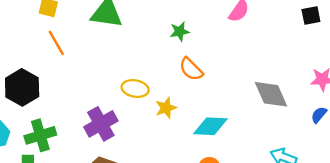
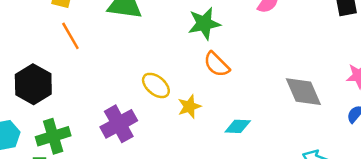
green star: (180, 31) -> (204, 24), size x1.5
yellow ellipse: (135, 89) -> (156, 85), turned 30
cyan diamond: (210, 126) -> (238, 126), size x0.7

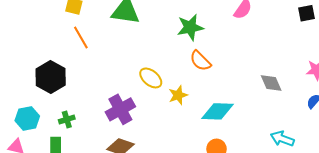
gray diamond: (303, 92) -> (271, 83), size x0.7
cyan diamond: (238, 126) -> (218, 111), size x1.5
green cross: (53, 136) -> (67, 119), size x0.6

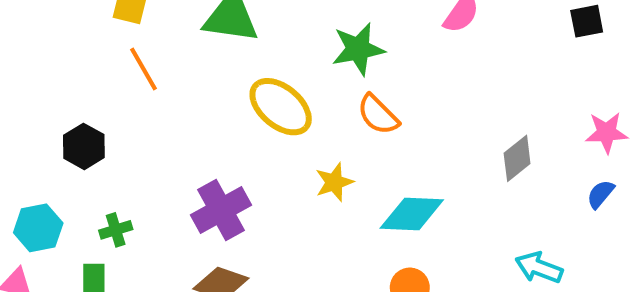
black hexagon: (51, 77) -> (84, 146), size x0.7
yellow ellipse: (151, 78) -> (281, 107), moved, size x1.4
gray diamond: (271, 83) -> (517, 158), turned 75

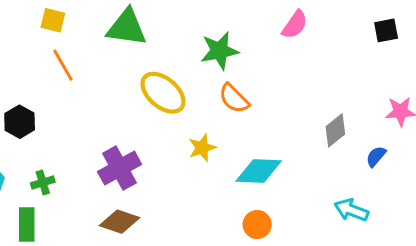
blue semicircle: (601, 194) -> (376, 156), moved

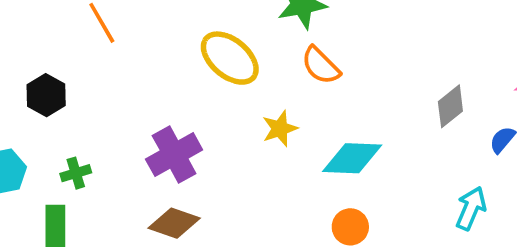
cyan arrow: (351, 210) -> (471, 208), turned 92

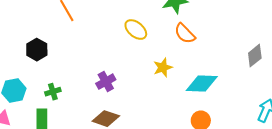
yellow ellipse: (230, 58) -> (136, 30), size x0.7
purple cross: (174, 155) -> (106, 82), size x0.7

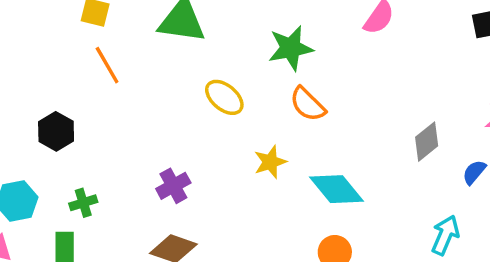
cyan diamond: (202, 84) -> (337, 189), turned 48

